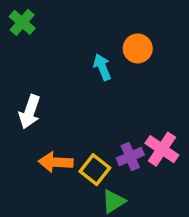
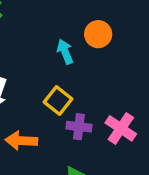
purple cross: (130, 157) -> (79, 127), moved, turned 30
yellow square: (95, 170) -> (58, 100), moved

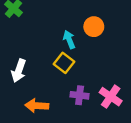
yellow square: (58, 100) -> (64, 63), moved

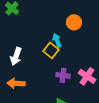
cyan arrow: (69, 40) -> (57, 40), moved
orange arrow: (37, 106) -> (16, 83), moved

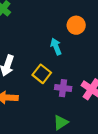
yellow square: (51, 50) -> (42, 74), moved

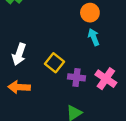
cyan arrow: (56, 47) -> (94, 37), moved

